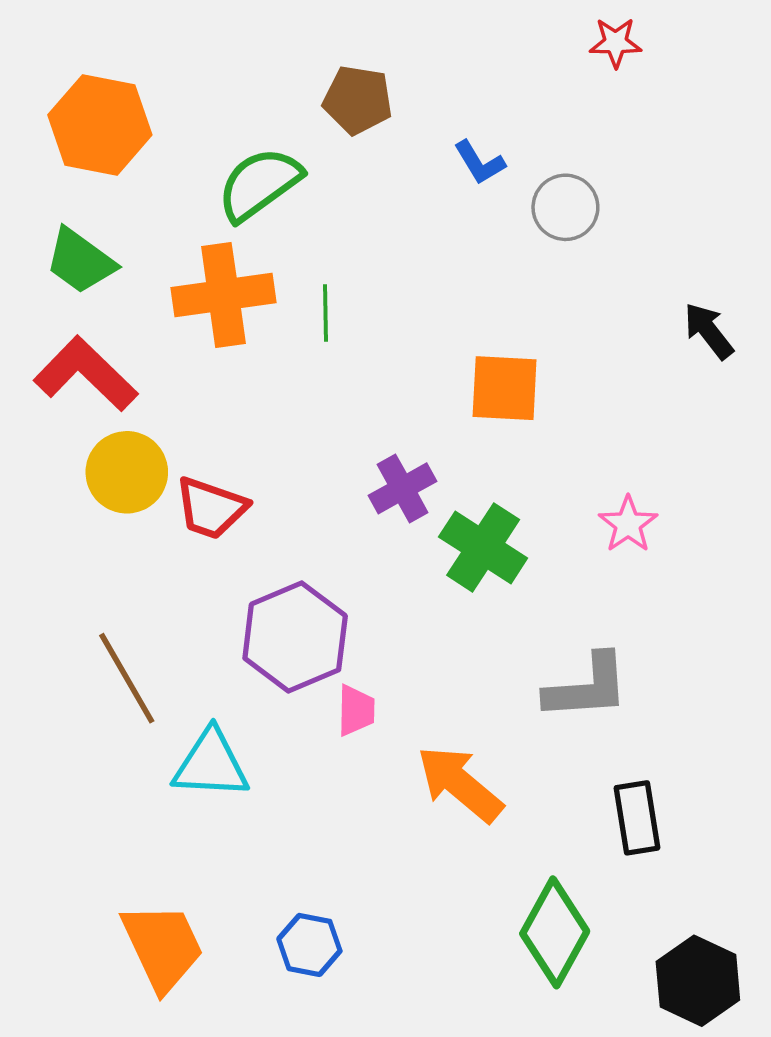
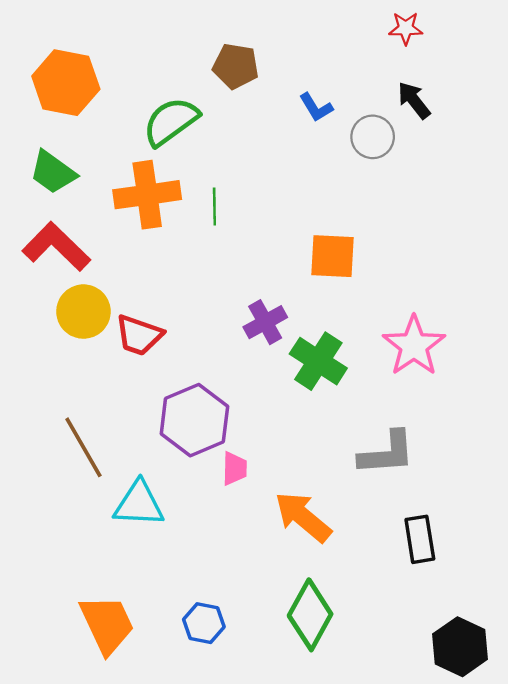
black arrow: (709, 331) -> (414, 100), moved
pink star: (628, 524) -> (414, 346), size x1.6
green diamond: (555, 932) -> (310, 615), moved

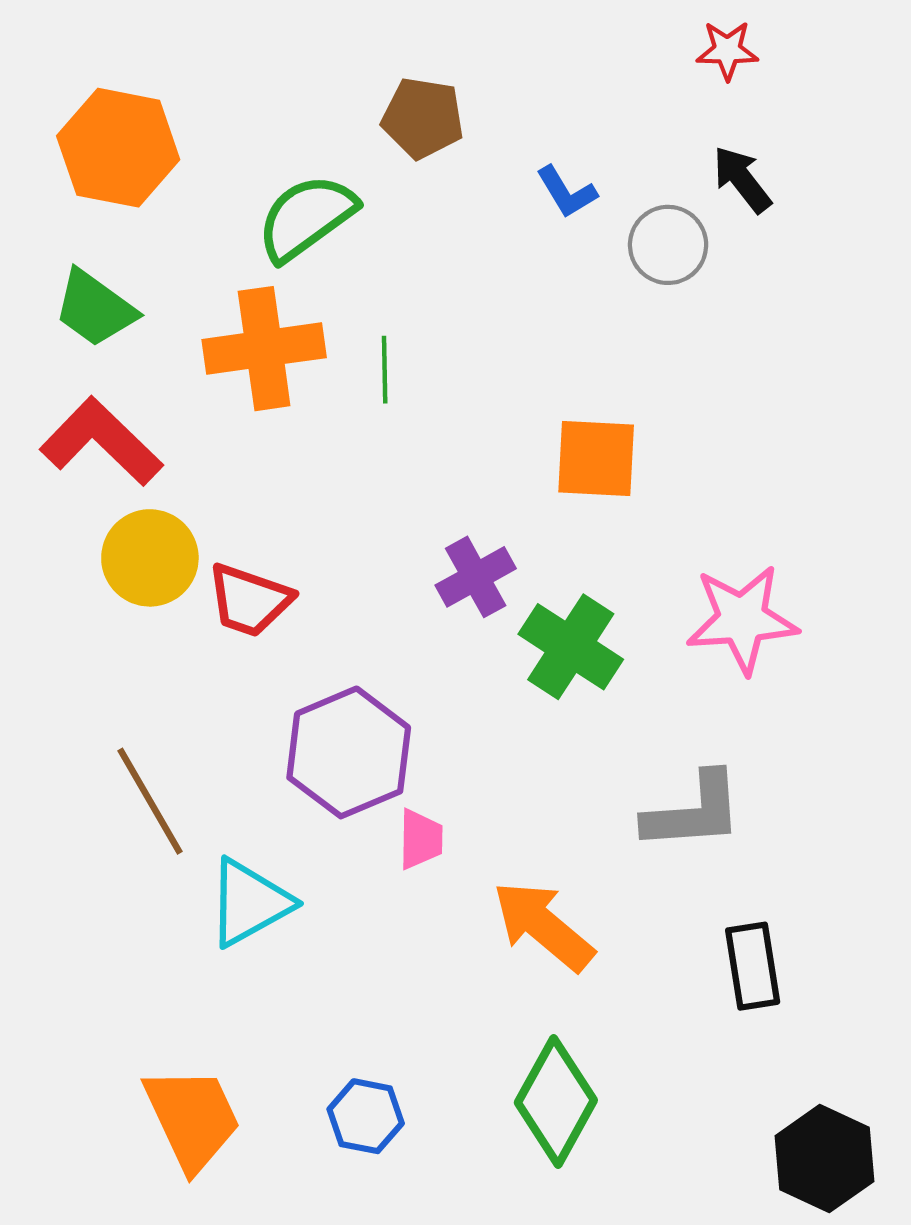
pink star: (414, 346) -> (742, 619), turned 30
cyan triangle: (139, 504) -> (249, 903), turned -32

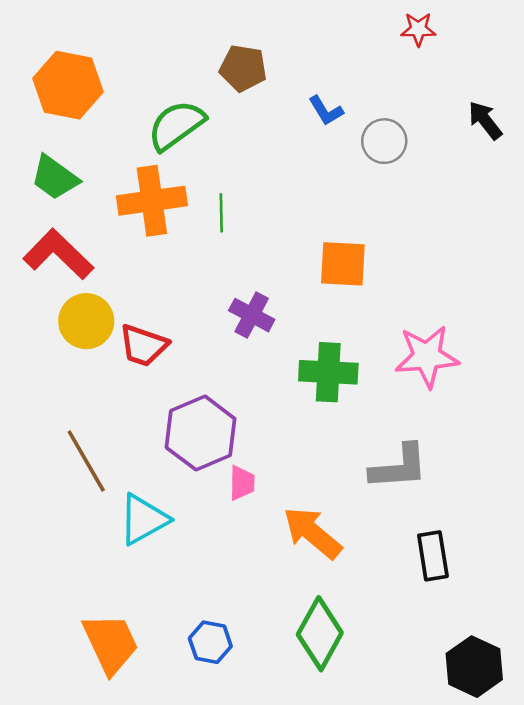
black arrow: (742, 179) -> (485, 120), moved
purple cross: (476, 577) -> (252, 315), moved, turned -33
green cross: (571, 647) -> (328, 372), turned -30

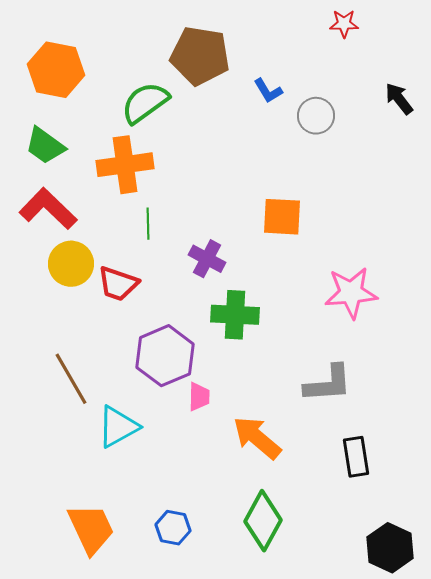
brown pentagon: (243, 68) -> (200, 56), size x1.5
green line: (221, 213) -> (148, 224), moved
green cross: (328, 372) -> (235, 315), moved

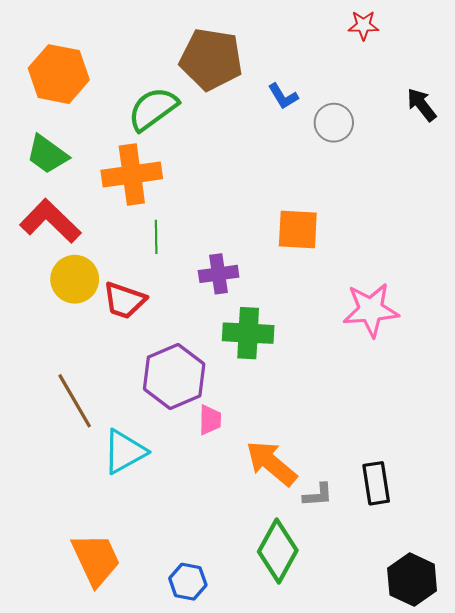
purple cross: (207, 259) -> (219, 274), turned -36
gray L-shape: (328, 384) -> (318, 495), moved, size x0.6
blue hexagon: (173, 528) -> (188, 582), moved

